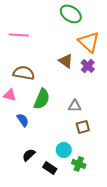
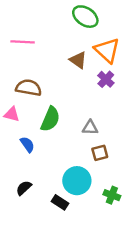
brown triangle: (66, 61) -> (78, 60), moved
cyan circle: (64, 150) -> (77, 181), size x1.5
black semicircle: (29, 155) -> (24, 188), moved
green cross: (79, 164) -> (112, 195), moved

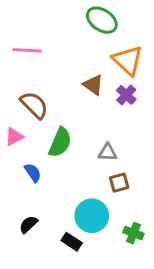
brown triangle: (78, 60) -> (93, 85), moved
brown semicircle: (29, 88) -> (34, 105), turned 35
pink triangle: (12, 114) -> (14, 137), turned -42

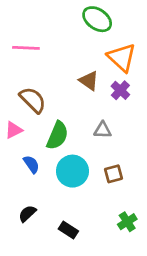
gray triangle: (108, 152) -> (103, 130), moved
cyan circle: (92, 216) -> (72, 171), moved
green cross: (133, 233) -> (127, 222), turned 36

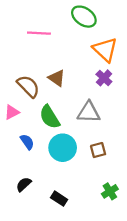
pink line: (26, 48) -> (39, 33), moved
brown triangle: (89, 81) -> (57, 78), moved
gray triangle: (103, 130) -> (89, 112), size x1.5
green semicircle: (57, 136) -> (50, 117), turned 125

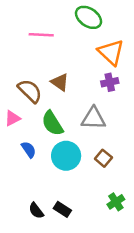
purple cross: (104, 78) -> (110, 82), turned 35
brown square: (98, 150) -> (103, 158), turned -35
black semicircle: (24, 184) -> (36, 211), moved, turned -84

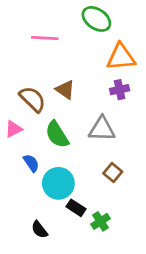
orange triangle: (111, 52) -> (121, 57), turned -48
cyan circle: (66, 156) -> (58, 183), moved
green cross: (116, 202) -> (101, 221), moved
black rectangle: (62, 209) -> (76, 208), moved

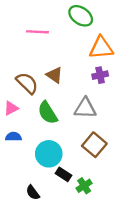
blue semicircle: (31, 163) -> (13, 137), moved, turned -56
brown square: (113, 172) -> (94, 145), size x1.5

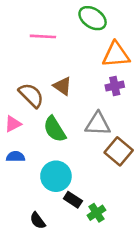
brown square: (94, 145) -> (119, 151), moved

